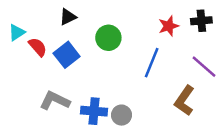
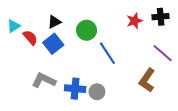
black triangle: (68, 17) -> (54, 22), moved
blue line: (152, 63) -> (107, 53), moved, turned -55

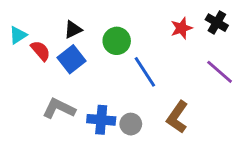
black cross: (161, 17) -> (217, 23), turned 35
brown L-shape: (147, 80) -> (177, 117), moved

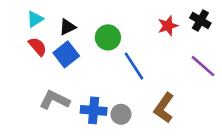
cyan triangle: (18, 35) -> (35, 19), moved

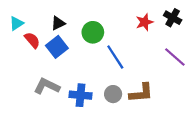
cyan triangle: (35, 19) -> (16, 23), moved
brown L-shape: (164, 108) -> (141, 93), turned -130
gray circle: (121, 114) -> (113, 94), moved

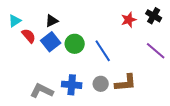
green circle: (93, 32) -> (75, 44), moved
gray L-shape: (47, 86) -> (42, 91), moved

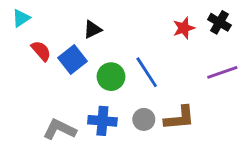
cyan triangle: (15, 21) -> (21, 18), moved
black triangle: (52, 21) -> (92, 30), moved
green circle: (75, 44) -> (111, 77), moved
purple line: (156, 51) -> (222, 72), turned -60

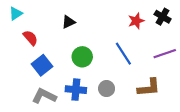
blue square: (72, 59) -> (42, 65), moved
blue line: (147, 72) -> (123, 54), moved
brown L-shape: (180, 118) -> (149, 87), moved

